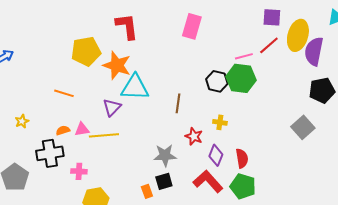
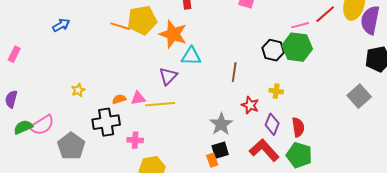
cyan triangle: (135, 87) -> (191, 56), size x0.7
orange line: (64, 93) -> (120, 26), moved
gray star: (165, 155) -> (221, 124), turned -30
orange rectangle: (147, 191) -> (212, 160), moved

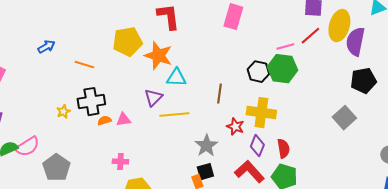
orange line: (120, 26) -> (84, 65), moved
yellow cross: (276, 91) -> (261, 113), size x2.0
yellow line: (160, 104) -> (174, 115), moved
black cross: (106, 122) -> (91, 102), moved

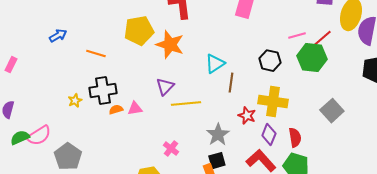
red line: (310, 36) -> (322, 39), moved
green hexagon: (282, 69) -> (312, 58), moved
cyan triangle: (176, 78) -> (215, 64), moved, turned -35
gray square: (344, 118) -> (332, 111), moved
pink cross: (120, 162) -> (171, 149), moved, turned 35

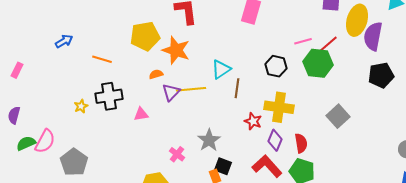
yellow line: (186, 104) -> (191, 89), moved
orange semicircle: (116, 110) -> (156, 74), moved
gray star: (218, 135) -> (209, 140), moved
pink semicircle: (39, 136) -> (45, 141), turned -30
black square: (217, 161) -> (223, 166), turned 36

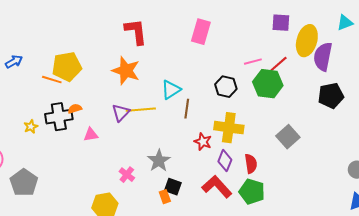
yellow pentagon: (145, 36) -> (67, 67), moved
orange semicircle: (156, 74) -> (75, 109), moved

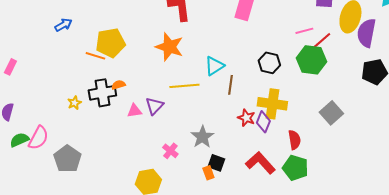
blue arrow: (14, 62) -> (63, 25), moved
pink line: (253, 62) -> (304, 31), moved
purple triangle: (121, 113) -> (154, 106), moved
purple diamond: (225, 161) -> (263, 122), moved

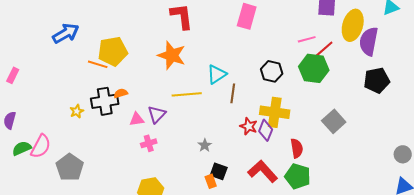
blue arrow: (63, 25) -> (66, 33), size x1.5
gray star: (202, 137) -> (205, 145), size x0.6
pink cross: (170, 151) -> (149, 143), moved, turned 35

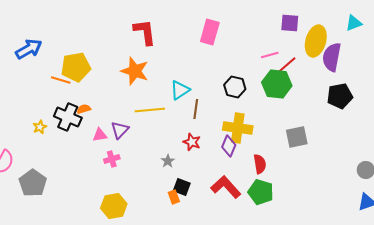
black cross: (105, 101) -> (68, 117), turned 32
gray square: (334, 121) -> (297, 137), turned 30
red star: (249, 126) -> (192, 142), moved

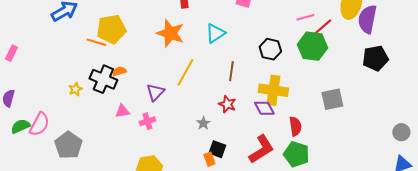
cyan triangle: (180, 90) -> (215, 33), moved
yellow line: (150, 110) -> (185, 72), turned -56
pink triangle: (100, 135) -> (122, 111), moved
purple diamond: (229, 146) -> (264, 108), turned -50
red L-shape: (226, 187) -> (261, 149), turned 100

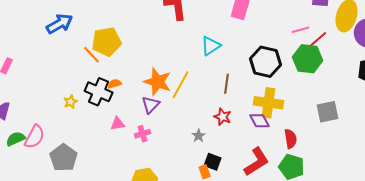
orange star: (170, 33) -> (158, 82), moved
orange line: (96, 42) -> (92, 55), turned 30
black hexagon: (270, 49) -> (266, 62), size x1.4

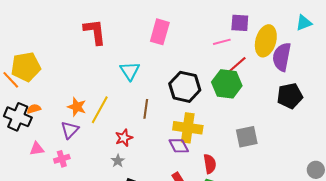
pink line: (301, 30) -> (222, 42), moved
cyan triangle: (211, 46) -> (130, 71), turned -30
orange star: (158, 82) -> (77, 107), size x0.7
red star: (223, 117) -> (124, 138), moved, turned 30

